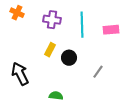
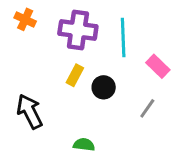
purple cross: (52, 20) -> (78, 30), size x1.4
pink rectangle: (111, 30) -> (158, 66), moved, turned 49

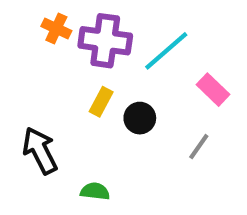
orange cross: (25, 19) -> (56, 28), moved
cyan line: (123, 38) -> (166, 51), turned 51
green semicircle: (84, 145) -> (95, 191), moved

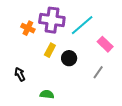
orange cross: (56, 28) -> (28, 28), moved
black arrow: (40, 151) -> (20, 74), size x0.6

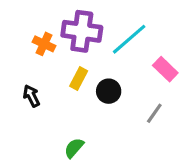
black arrow: (20, 74) -> (31, 96), moved
green semicircle: (47, 94) -> (74, 148), turned -56

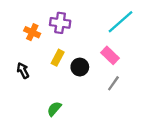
purple cross: (82, 31) -> (60, 23), size x0.7
cyan line: (129, 39) -> (120, 22), moved
pink rectangle: (165, 69) -> (110, 55), moved

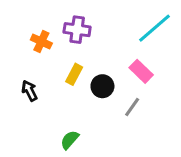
gray line: (113, 83) -> (132, 107), moved

